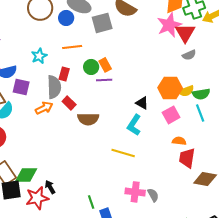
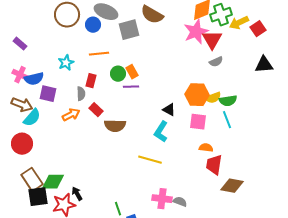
gray semicircle: (54, 87) -> (81, 94), size x0.6
pink square: (171, 115) -> (198, 122), turned 36
gray semicircle: (153, 195) -> (180, 202), turned -40

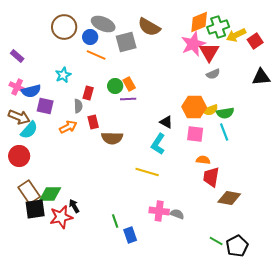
orange line: (99, 54) -> (96, 55), moved, turned 30
red rectangle: (96, 110) -> (93, 122), turned 32

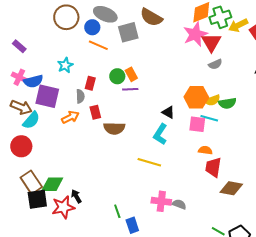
purple square: (45, 106) -> (47, 96), size x1.4
cyan line: (224, 132) -> (209, 118), moved, turned -54

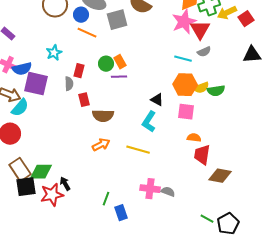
orange arrow: (70, 117) -> (101, 145), moved
cyan line: (209, 118) -> (183, 59), moved
green line: (117, 211) -> (106, 199), turned 40

